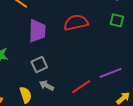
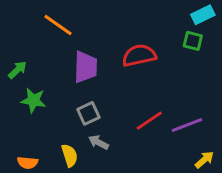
green square: (117, 20) -> (193, 41), moved
red line: (81, 87) -> (149, 121), moved

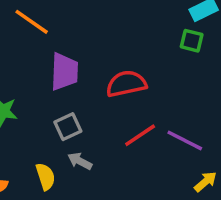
red semicircle: (139, 55) -> (126, 84), moved
purple line: (187, 125) -> (185, 140), turned 48

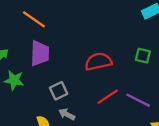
green square: (192, 41) -> (143, 56), moved
purple trapezoid: (64, 72) -> (40, 53), moved

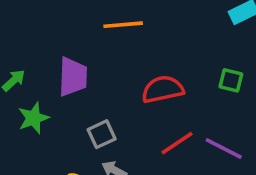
orange line: (34, 19) -> (123, 25), moved, turned -40
green star: (14, 80) -> (33, 118), turned -30

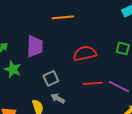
green star: (33, 118) -> (13, 69), turned -30
red line: (177, 143) -> (93, 83), turned 30

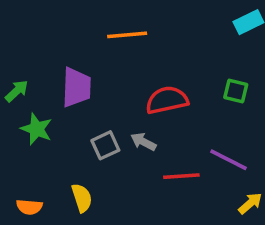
red line: (93, 83) -> (181, 176), moved
gray arrow: (58, 98) -> (143, 142), moved

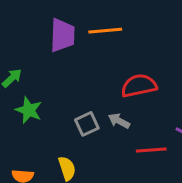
purple trapezoid: (76, 87) -> (62, 35), moved

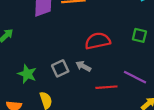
green star: (29, 110) -> (27, 74), moved

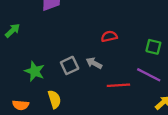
green square: (139, 35) -> (153, 47), moved
red semicircle: (98, 41) -> (109, 36), size x0.6

